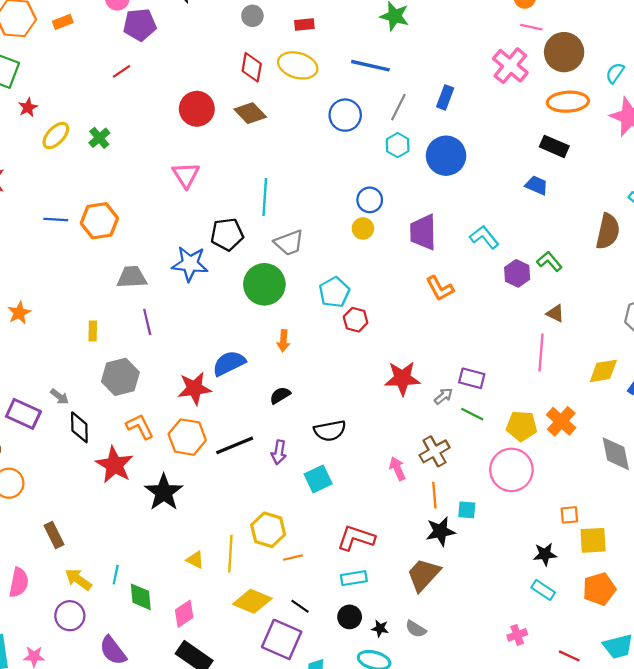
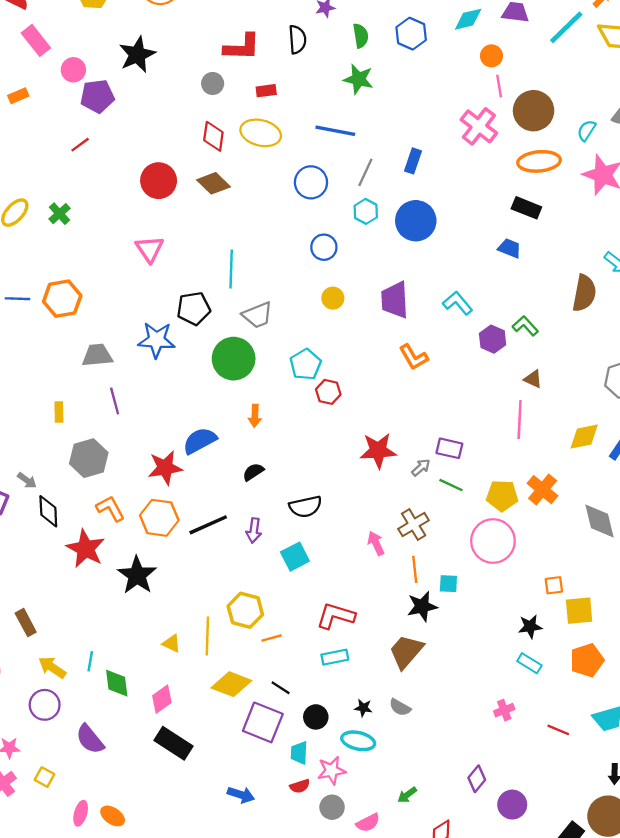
pink line: (531, 27) -> (499, 86), turned 70
blue circle: (370, 200) -> (324, 247), moved
black circle: (350, 617) -> (316, 717), moved

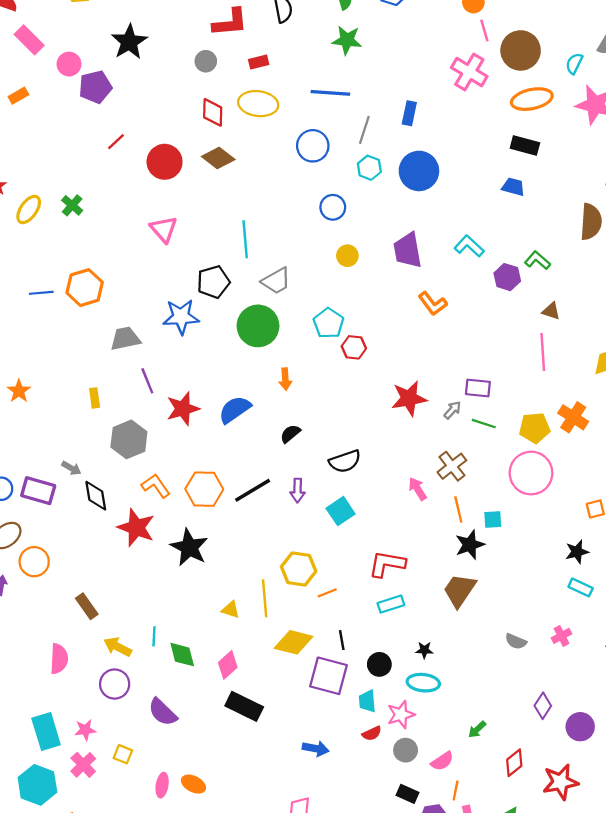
red line: (80, 145) -> (116, 142), moved
red star: (165, 468) -> (183, 409), moved
black line: (281, 688) -> (342, 640), turned 54
gray semicircle: (400, 707) -> (516, 641), moved

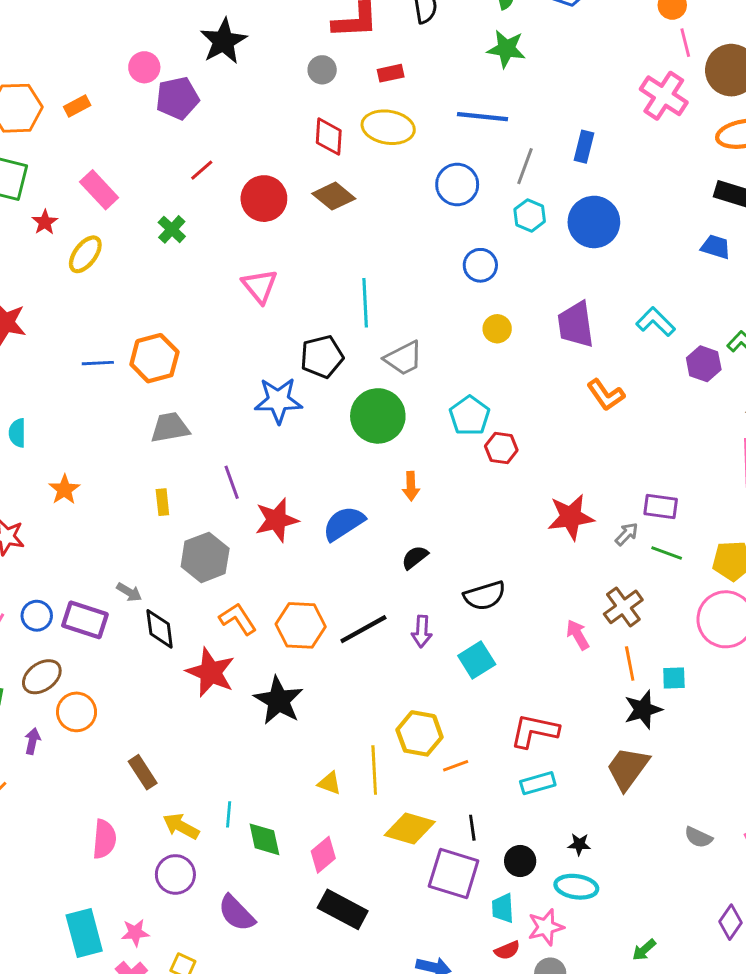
pink rectangle: (29, 40) -> (99, 190), moved
green cross: (72, 205) -> (172, 229), moved
gray trapezoid: (125, 339) -> (170, 428), moved

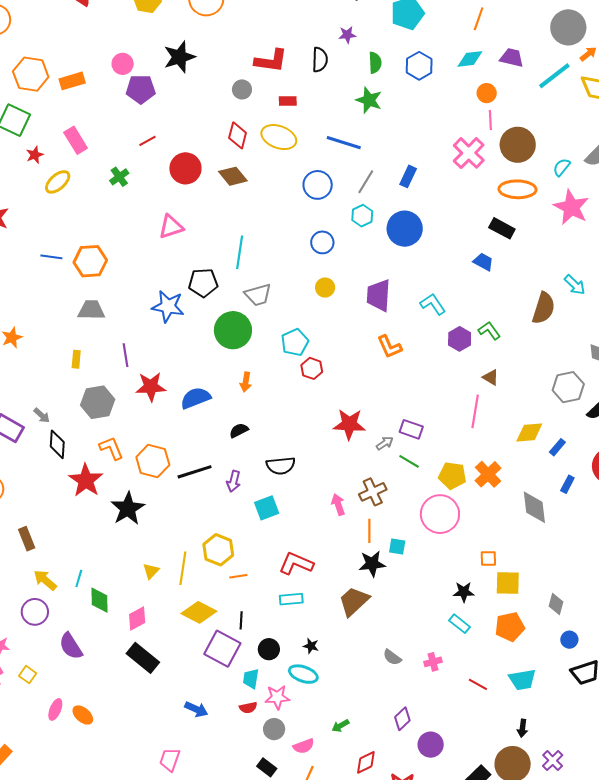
orange rectangle: (77, 106) -> (72, 81), size x1.4
pink triangle: (260, 286) -> (171, 227), turned 40
yellow triangle: (330, 783) -> (151, 571), turned 42

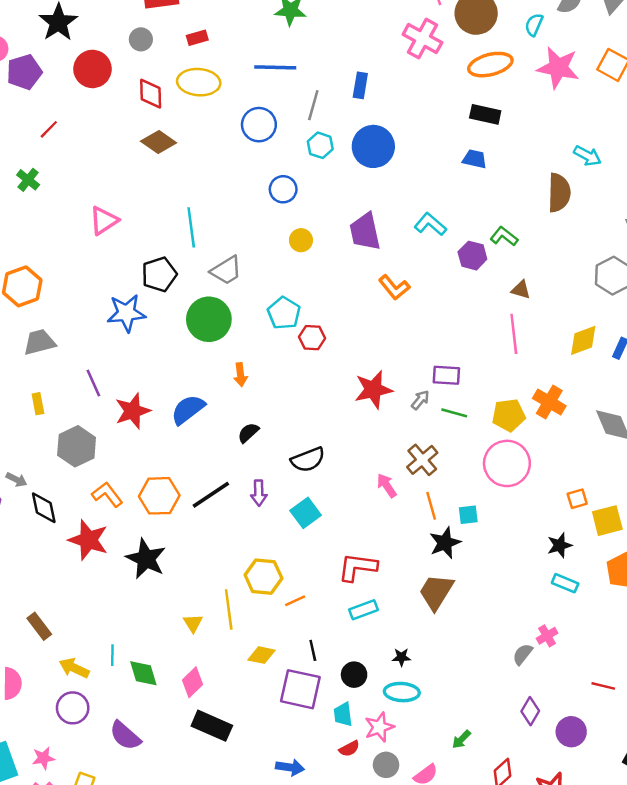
red circle: (185, 168) -> (92, 69), moved
yellow diamond: (199, 612) -> (262, 655), size x0.7
gray semicircle: (392, 657) -> (523, 654), moved, turned 108
red line: (478, 684) -> (603, 686), moved

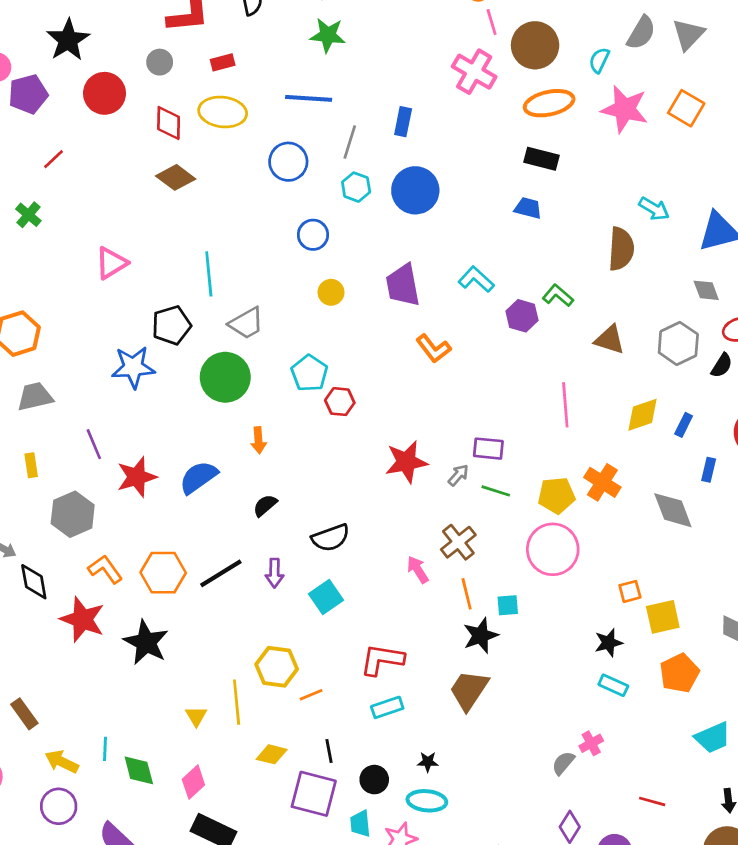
brown triangle: (521, 290) -> (610, 340), moved, size x1.4

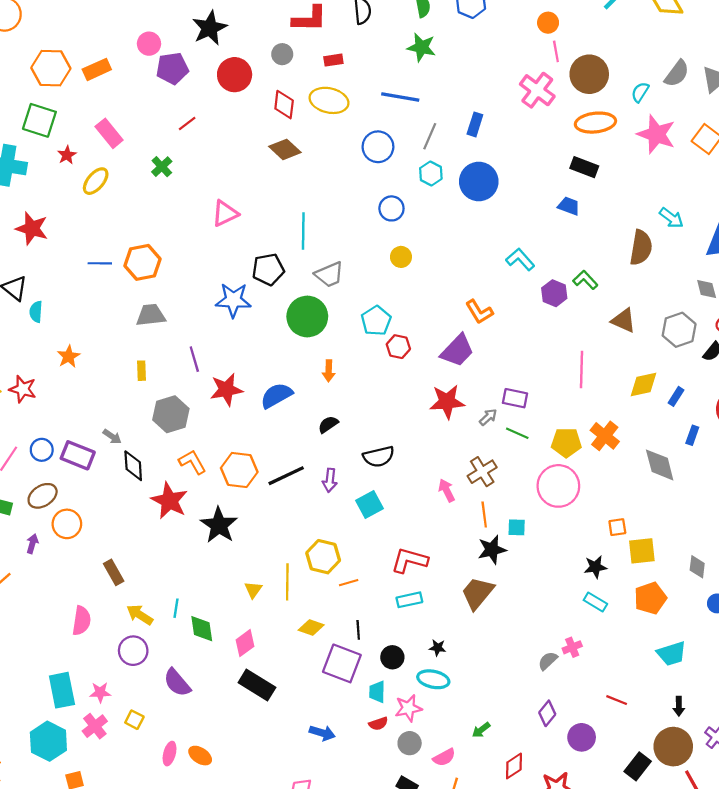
purple trapezoid: (403, 285) -> (457, 351), moved, turned -132

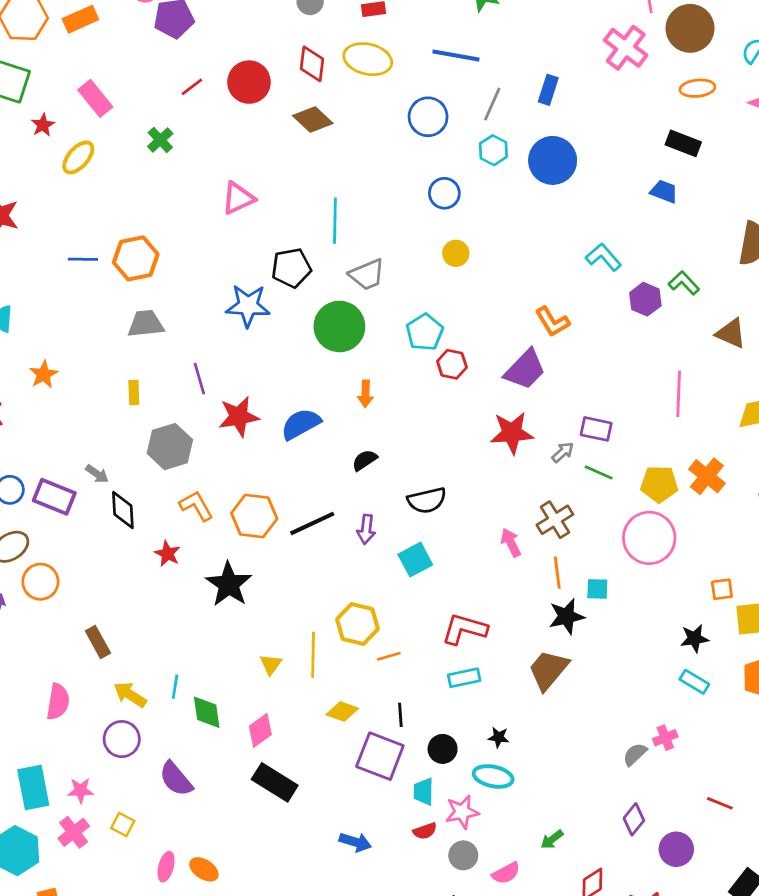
red circle: (235, 75) -> (249, 82), moved
orange ellipse: (595, 123) -> (697, 88), size x0.7
red star: (169, 501) -> (167, 554), size x0.6

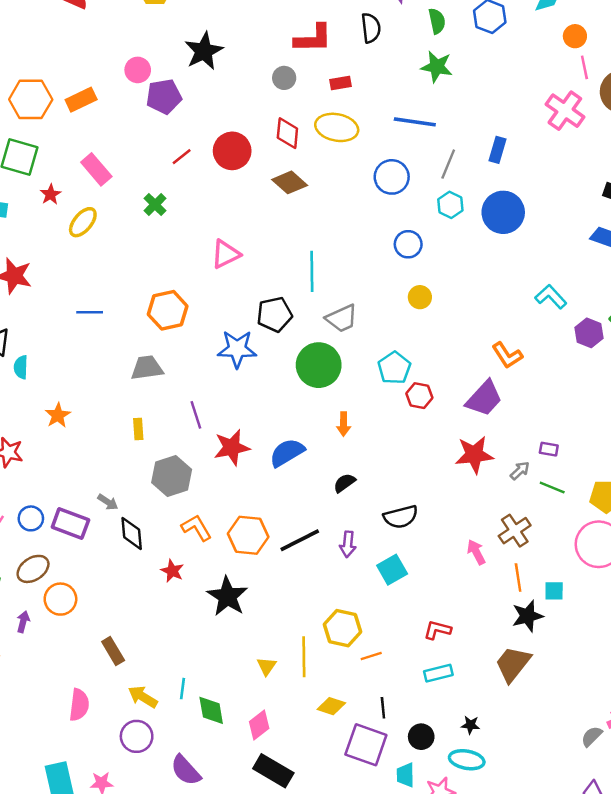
orange hexagon: (136, 258) -> (168, 310), moved
purple rectangle: (596, 429) -> (549, 449), size x0.7
red L-shape: (464, 629) -> (437, 630), size x0.7

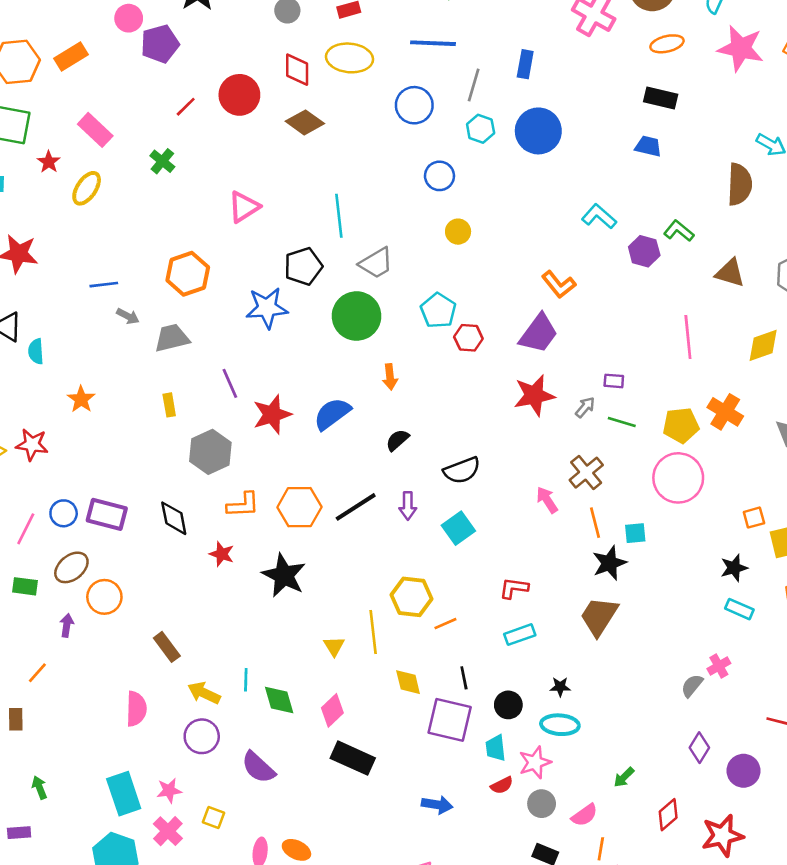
gray arrow: (108, 502) -> (128, 316), moved
orange L-shape: (197, 528) -> (243, 505), turned 124
yellow diamond: (331, 706) -> (408, 682), turned 64

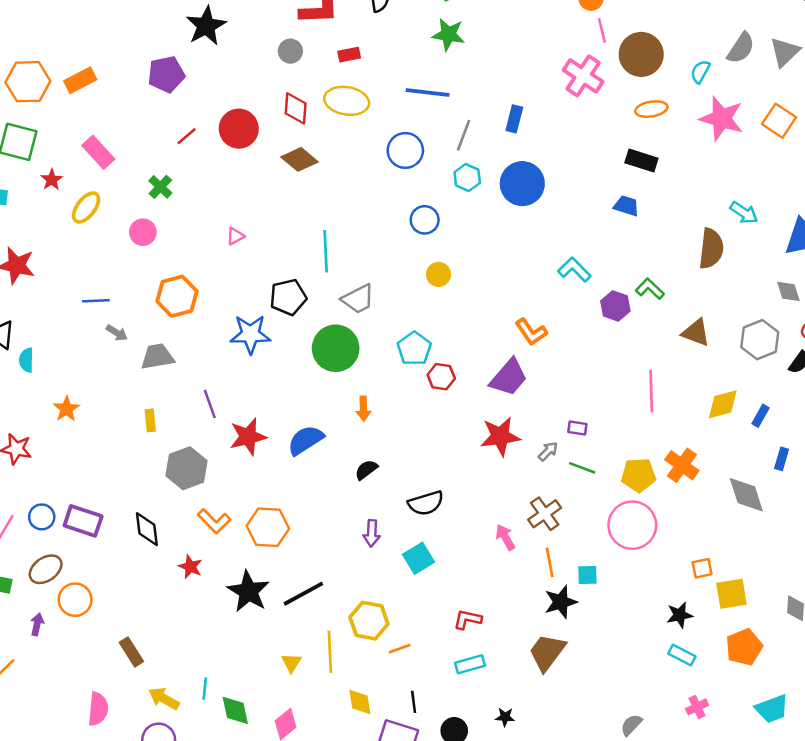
pink circle: (129, 18) -> (143, 232), moved
pink triangle: (244, 207) -> (235, 236), size x0.6
orange L-shape: (243, 505) -> (214, 521), turned 44
black line: (356, 507) -> (303, 594), moved
pink cross: (719, 666) -> (697, 707), moved

